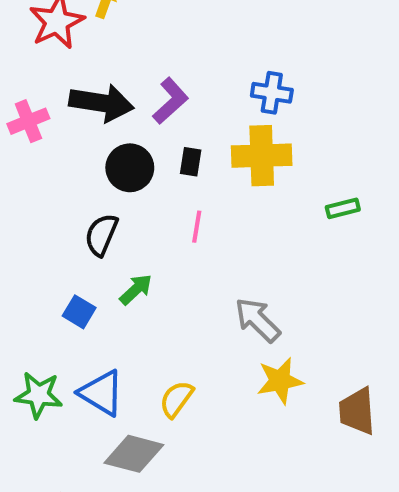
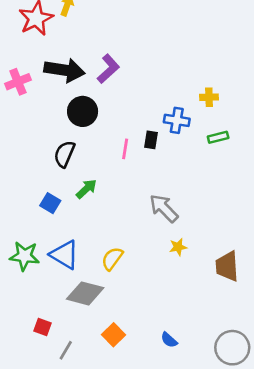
blue cross: (272, 93) -> (177, 120), moved
yellow cross: (262, 156) -> (209, 97), moved, size x0.5
black rectangle: (191, 162) -> (151, 140), moved
yellow star: (280, 381) -> (178, 247), size x0.6

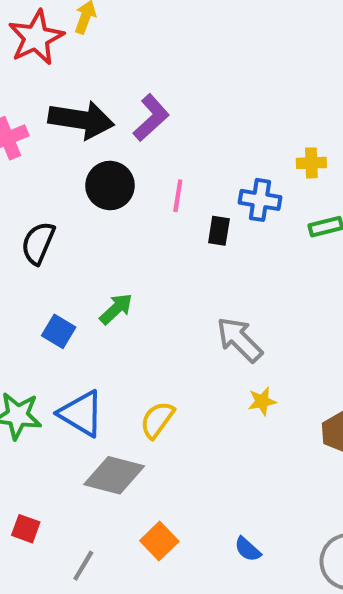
pink line: (125, 149) -> (178, 196), moved
black semicircle: (64, 154) -> (38, 243), moved
red square: (42, 327) -> (26, 529), moved

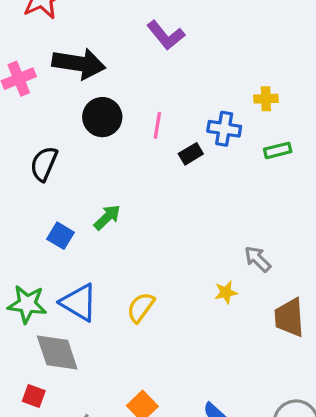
purple L-shape: (151, 118) -> (166, 35), moved, turned 93
black rectangle: (219, 231) -> (191, 154), turned 50
gray arrow: (239, 340) -> (258, 259), moved, size x0.7
gray diamond: (114, 475) -> (57, 353), moved, turned 57

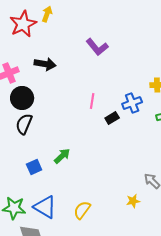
black arrow: (79, 64) -> (45, 64), size x0.7
black circle: (102, 117) -> (22, 98), moved
blue cross: (224, 129) -> (132, 103), turned -30
blue square: (61, 236) -> (34, 167), turned 35

